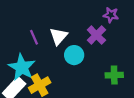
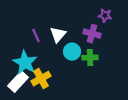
purple cross: (96, 35) -> (92, 34), turned -30
green cross: (114, 75) -> (90, 58), moved

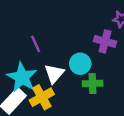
white triangle: (58, 35) -> (54, 74), moved
green cross: (90, 58) -> (93, 84), moved

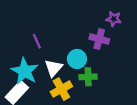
yellow cross: (42, 97) -> (61, 89), moved

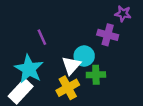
white triangle: (54, 68) -> (71, 65), moved

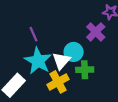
purple cross: (108, 35) -> (96, 32), turned 30
cyan star: (29, 69) -> (38, 61), moved

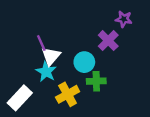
cyan star: (38, 61) -> (46, 72), size x0.7
white triangle: (61, 61) -> (51, 56), moved

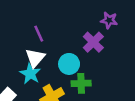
purple line: (41, 43) -> (39, 34), moved

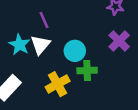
purple cross: (93, 42) -> (119, 41), moved
cyan star: (30, 74) -> (19, 45), moved

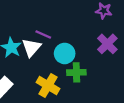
purple line: (44, 20) -> (43, 34), moved, turned -42
yellow cross: (58, 84) -> (48, 85), turned -30

